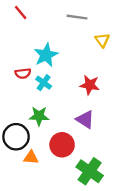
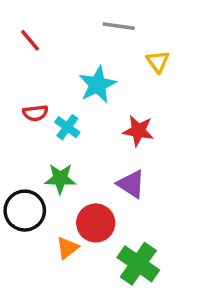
red line: (21, 12) -> (30, 40), moved
cyan star: (46, 55) -> (97, 85), moved
orange triangle: (31, 157) -> (67, 248), moved, turned -42

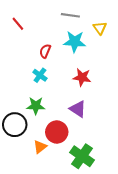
yellow triangle: (158, 62) -> (100, 28), moved
cyan star: (97, 85) -> (75, 42), moved, turned 30
red semicircle: (35, 113) -> (45, 51), moved, turned 120

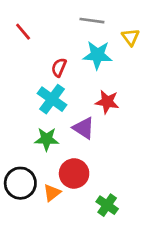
cyan cross: (40, 75) -> (52, 99), size x1.5
purple triangle: (78, 109) -> (84, 128), moved
black circle: (15, 125) -> (20, 183), moved
green cross: (82, 156) -> (107, 205), size x0.7

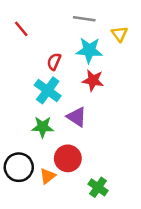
red star: (107, 102) -> (93, 80), moved

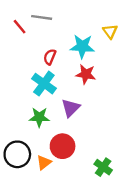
gray line: (84, 19) -> (42, 17), moved
purple triangle: (77, 117) -> (71, 108), turned 42
green cross: (98, 187) -> (103, 167), moved

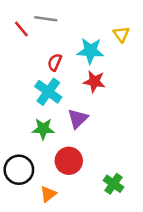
orange triangle: (44, 162) -> (48, 194), moved

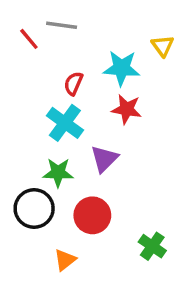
black circle: (19, 170) -> (34, 209), moved

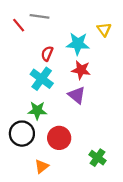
purple triangle: (104, 159) -> (77, 95), moved, turned -36

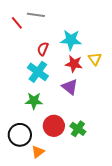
yellow triangle: (104, 29) -> (95, 59), moved
black circle: (22, 134) -> (20, 135), moved
green cross: (97, 158) -> (78, 129), moved

